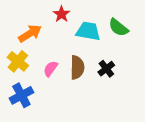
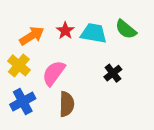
red star: (61, 14) -> (65, 31), moved
brown semicircle: (77, 67) -> (67, 104), moved
pink semicircle: (51, 69) -> (54, 73), size x1.5

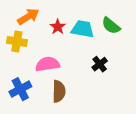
orange arrow: (32, 36) -> (28, 17), moved
yellow cross: (19, 65) -> (17, 42), moved, turned -30
pink semicircle: (54, 73) -> (47, 64), turned 45

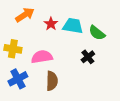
green semicircle: (111, 26) -> (97, 33), moved
yellow cross: (17, 42) -> (13, 49), moved

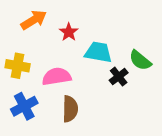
cyan trapezoid: (73, 26) -> (98, 52), moved
green semicircle: (97, 33) -> (140, 60), moved

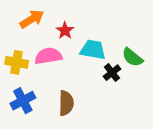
pink semicircle: (57, 77) -> (48, 56), moved

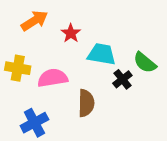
pink semicircle: (48, 56) -> (53, 78), moved
blue cross: (23, 101) -> (34, 123), moved
brown semicircle: (66, 103) -> (86, 103), moved

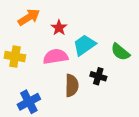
cyan trapezoid: (102, 54) -> (84, 45), turned -45
pink semicircle: (53, 78) -> (55, 57), moved
black cross: (122, 79) -> (98, 76), moved, turned -35

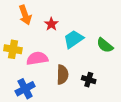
orange arrow: (29, 17) -> (25, 15), turned 102
pink semicircle: (55, 57) -> (37, 58), moved
black cross: (98, 76) -> (89, 80), moved

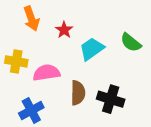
green semicircle: (105, 45) -> (131, 43), moved
black cross: (89, 80) -> (111, 99), size x1.5

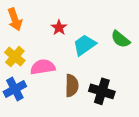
orange arrow: (31, 19) -> (15, 19), moved
yellow cross: (16, 61) -> (15, 57), turned 30
blue cross: (31, 110) -> (15, 89), moved

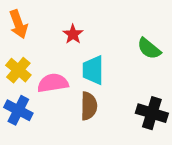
cyan trapezoid: (84, 45) -> (93, 70), moved, turned -55
blue cross: (15, 89) -> (18, 110), turned -35
black cross: (102, 91) -> (152, 113), moved

